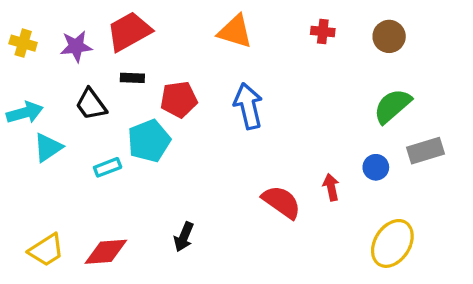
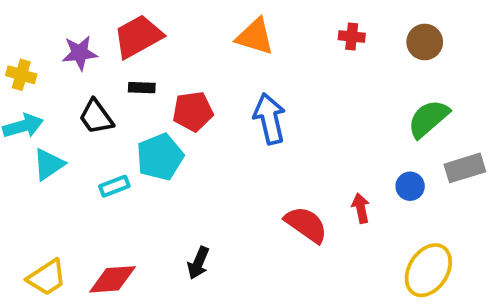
yellow cross: (23, 43) -> (21, 75), moved

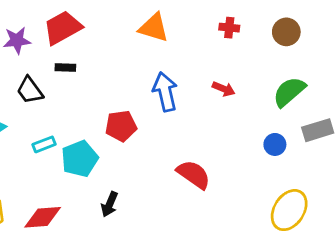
red pentagon: (193, 111) -> (121, 126), moved
cyan pentagon: (160, 157) -> (80, 159), moved
red arrow: (361, 208) -> (224, 89), moved, turned 125

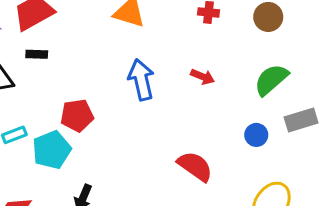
red pentagon: (121, 126) -> (77, 116), moved
red semicircle: (194, 174) -> (195, 166), moved

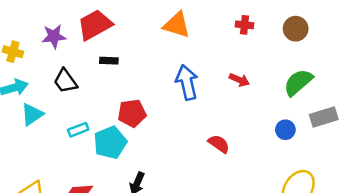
black rectangle: (37, 54) -> (109, 61), moved
red semicircle: (195, 166) -> (219, 144), moved, size x0.7

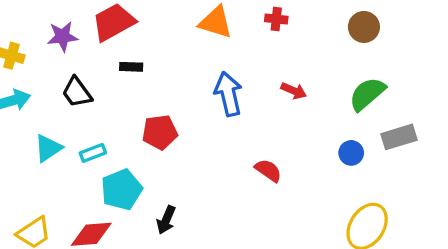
red cross: (244, 25) -> (276, 19), moved
cyan triangle: (32, 114) -> (48, 148), moved
cyan pentagon: (110, 143) -> (122, 190), moved

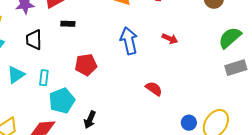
black trapezoid: (77, 92) -> (34, 40), turned 35
green semicircle: (367, 94) -> (230, 38), moved
cyan rectangle: (93, 153) -> (44, 78), turned -63
blue circle: (351, 153) -> (189, 123), moved

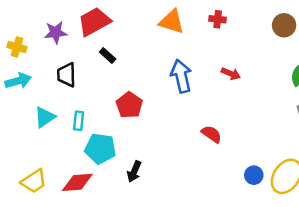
black rectangle: (68, 24) -> (108, 55), turned 40
red pentagon: (86, 65) -> (129, 105), turned -30
cyan pentagon: (62, 101) -> (100, 149), turned 30

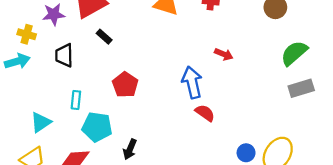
yellow cross: (17, 47) -> (27, 34), moved
blue arrow: (181, 76) -> (192, 82), moved
cyan triangle: (45, 117) -> (41, 122), moved

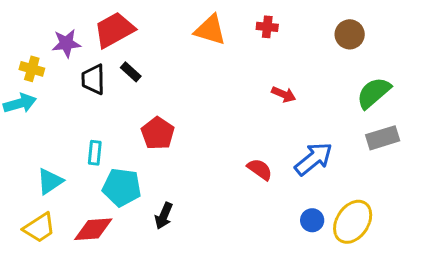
black trapezoid: (64, 55) -> (93, 79), moved
blue arrow: (192, 82) -> (314, 159), moved, turned 64

